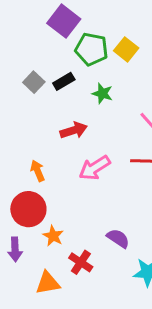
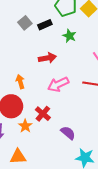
red cross: (81, 262) -> (43, 114), moved

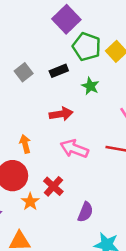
gray square: (25, 23) -> (24, 72), moved
pink arrow: (58, 84) -> (74, 149), turned 45
purple semicircle: (68, 133) -> (85, 212), turned 70

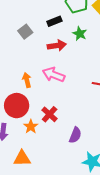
gray square: (24, 72) -> (25, 32), moved
red arrow: (61, 114) -> (57, 46), moved
pink arrow: (74, 149) -> (54, 75), moved

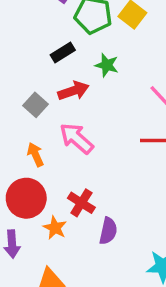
gray square: (25, 32) -> (36, 105), moved
pink arrow: (54, 75) -> (77, 138), turned 30
purple semicircle: (75, 135) -> (108, 231), moved

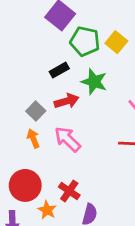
green star: (107, 65) -> (94, 82), size x1.4
orange arrow: (35, 154) -> (33, 139), moved

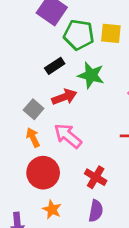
yellow square: (116, 42) -> (111, 33), turned -30
red circle: (25, 185) -> (43, 173), moved
red cross: (69, 191) -> (96, 177), moved

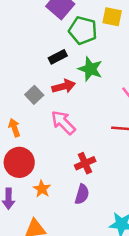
yellow square: (111, 33) -> (112, 17), moved
orange arrow: (33, 137) -> (14, 128), moved
red circle: (43, 173) -> (19, 162), moved
red cross: (96, 177) -> (85, 163), turned 30

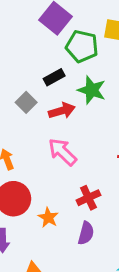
gray square: (34, 95) -> (26, 102), moved
orange star: (42, 189) -> (48, 217), moved

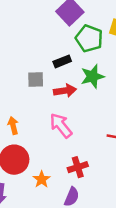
green star: (92, 90) -> (92, 76), turned 30
gray square: (26, 102) -> (36, 79), turned 36

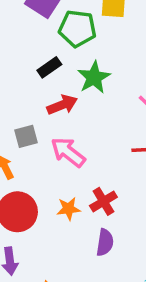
gray square: (36, 79) -> (26, 136), moved
orange star: (42, 179) -> (69, 209), moved, turned -30

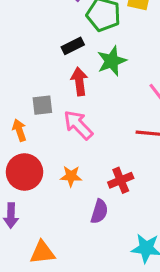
red arrow: (62, 105) -> (79, 81), turned -84
red cross: (103, 201) -> (121, 180), moved

